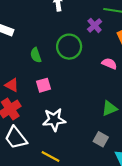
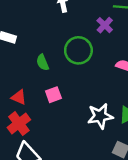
white star: (54, 120) -> (100, 116), moved

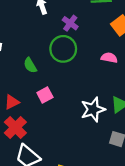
purple cross: (105, 25) -> (70, 23), moved
red triangle: (19, 97) -> (12, 102), turned -42

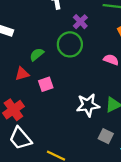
green semicircle: (30, 65) -> (37, 54), turned 72
red triangle: (12, 102) -> (22, 74), moved

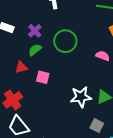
purple cross: (80, 22) -> (35, 31), moved
pink square: (46, 84) -> (43, 77), turned 32

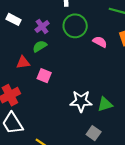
green circle: (65, 41) -> (75, 26), moved
pink semicircle: (103, 56) -> (100, 42), moved

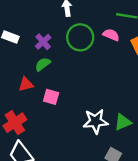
pink semicircle: (100, 42) -> (111, 35), moved

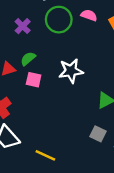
green semicircle: (43, 64) -> (28, 59), moved
white star: (96, 121) -> (71, 71), moved

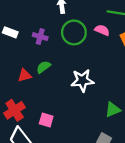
purple cross: (23, 26) -> (40, 37), turned -32
pink square: (34, 80) -> (46, 120), moved

